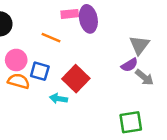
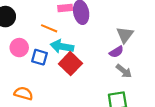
gray arrow: (144, 77) -> (124, 71), moved
orange semicircle: (19, 81) -> (23, 93), moved
cyan arrow: (58, 99) -> (62, 46), moved, size x1.5

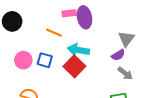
cyan arrow: (62, 46) -> (78, 50), moved
pink circle: (19, 48) -> (23, 60), moved

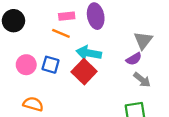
pink rectangle: (69, 13) -> (67, 16), moved

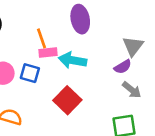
pink rectangle: (67, 16) -> (48, 53), moved
orange line: (61, 33) -> (42, 38), turned 48
red square: (84, 72) -> (67, 100), moved

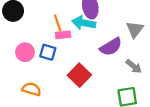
cyan arrow: (72, 60) -> (84, 23), moved
purple semicircle: (123, 67) -> (111, 47), moved, size x1.5

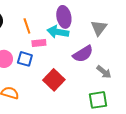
orange line: (58, 23) -> (27, 26), moved
gray triangle: (135, 29) -> (99, 28), moved

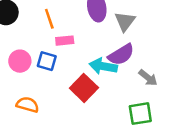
gray triangle: (99, 28) -> (125, 21), moved
cyan arrow: (58, 32) -> (103, 66), moved

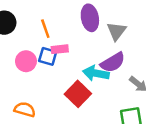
pink circle: (20, 61) -> (26, 61), moved
blue square: (47, 61) -> (48, 56), moved

